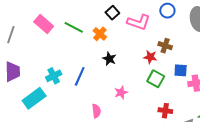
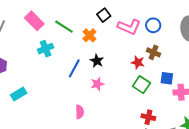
blue circle: (167, 11) -> (153, 25), moved
cyan cross: (54, 76) -> (46, 49), moved
blue line: (80, 76) -> (74, 68), moved
pink star: (121, 93) -> (97, 84), moved
cyan rectangle: (34, 98) -> (19, 94), size x0.7

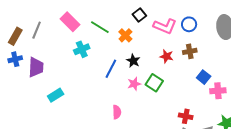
brown cross: (153, 52) -> (190, 51), turned -32
red star: (138, 62) -> (166, 56), moved
blue square: (167, 78) -> (204, 77), turned 32
green square: (141, 85) -> (154, 83), moved

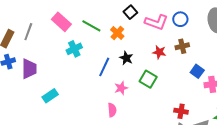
pink star: (134, 84) -> (121, 88), moved

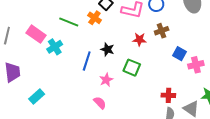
pink rectangle: (61, 22) -> (36, 34), moved
orange cross: (117, 33) -> (94, 18), moved
pink semicircle: (112, 110) -> (100, 103), turned -32

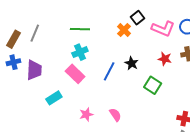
green line: (69, 22) -> (80, 29), moved, turned -30
pink rectangle: (36, 34) -> (75, 74), moved
pink star: (106, 80) -> (86, 114), moved

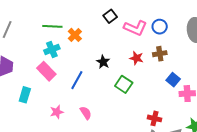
orange cross: (124, 30) -> (75, 35), moved
blue line: (109, 71) -> (77, 80), moved
cyan rectangle: (54, 98) -> (25, 95), turned -42

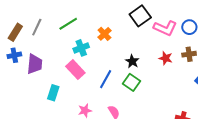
black square: (110, 16) -> (140, 16), size x1.5
green line: (52, 26) -> (68, 24), moved, turned -36
green square: (124, 84) -> (131, 82), moved

